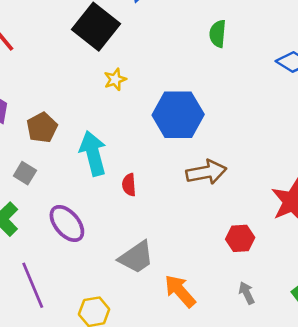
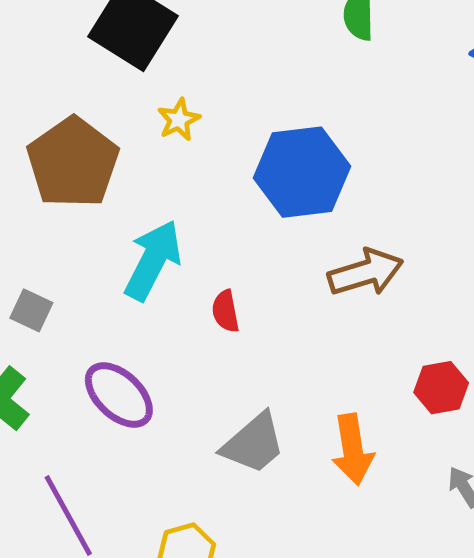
brown pentagon: (42, 128) -> (73, 163), moved, size x1.6
cyan arrow: (93, 153) -> (153, 260), turned 48
orange arrow: (180, 291) -> (353, 449), moved, turned -141

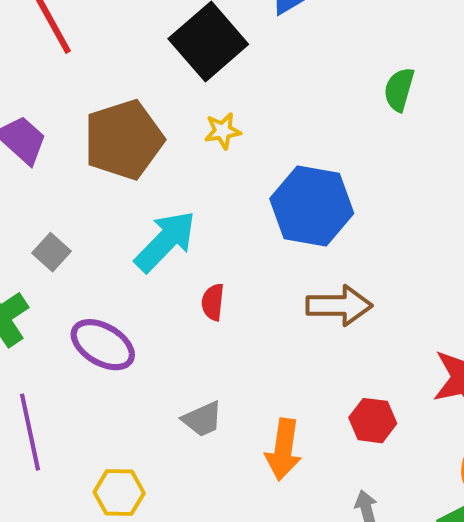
purple ellipse: (119, 395) -> (103, 345), turned -30
gray trapezoid: (253, 443) -> (202, 419), size x0.7

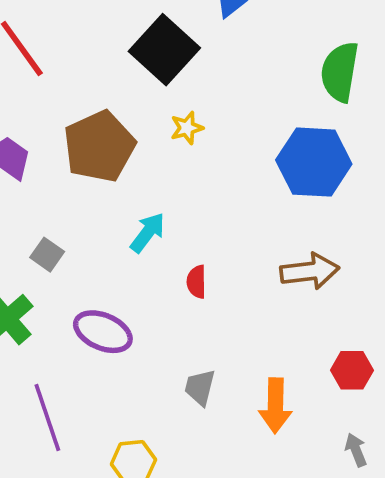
green semicircle: (399, 89) -> (340, 72), size x1.5
blue hexagon: (312, 206) -> (314, 162), moved
cyan arrow: (165, 241) -> (148, 233), size x0.7
gray trapezoid: (202, 419) -> (200, 387), turned 135

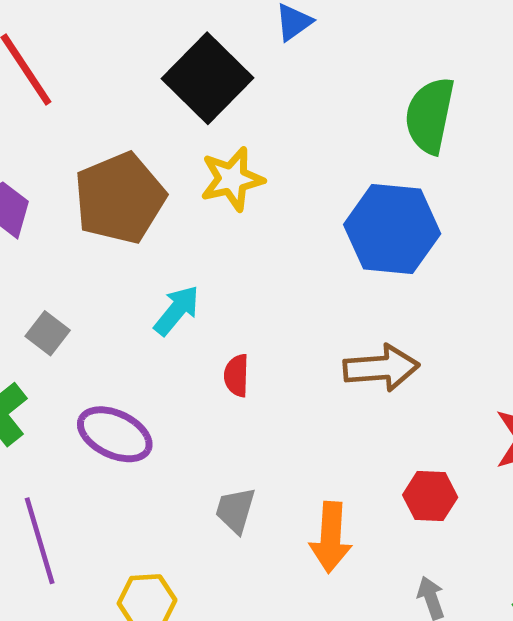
yellow star: (187, 128) -> (232, 179), size x1.5

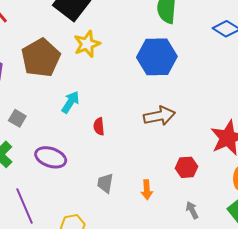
orange arrow: (331, 537) -> (147, 190), size x0.7

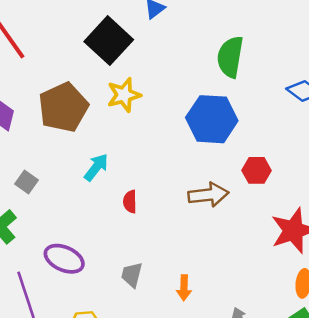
purple ellipse: (51, 157) -> (64, 259), moved
red hexagon: (187, 167) -> (257, 170), moved

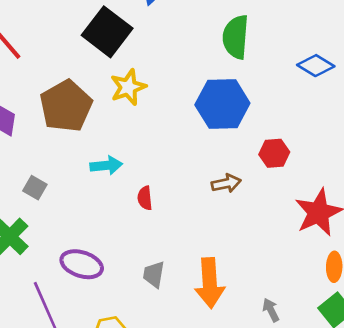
cyan arrow: (96, 167) -> (106, 165), turned 52
brown arrow: (208, 195) -> (226, 183), size x0.7
orange arrow: (184, 288) -> (210, 283), size x1.8

